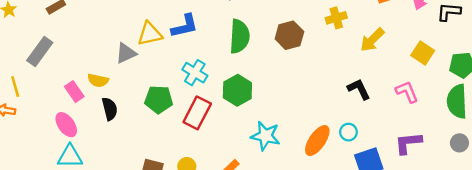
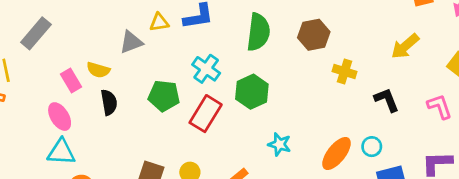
yellow cross: (336, 18) -> (344, 71), moved, turned 30
yellow triangle: (150, 34) -> (159, 22), size x0.7
cyan star: (265, 136) -> (279, 144), size x0.7

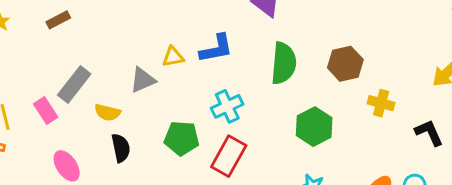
gray rectangle: (36, 33) -> (74, 84), moved
cyan cross: (206, 69) -> (227, 106), turned 32
pink rectangle: (71, 80) -> (46, 110), moved
green hexagon: (252, 92) -> (314, 127), moved

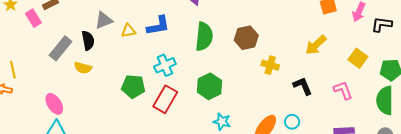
gray triangle: (143, 80) -> (104, 20), moved
pink rectangle: (46, 110) -> (33, 18), moved
green hexagon: (314, 127) -> (209, 86), moved
black semicircle: (121, 148) -> (88, 40), moved

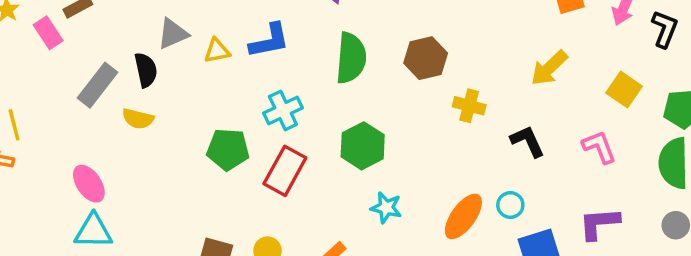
black L-shape: (382, 24) -> (665, 29), turned 105

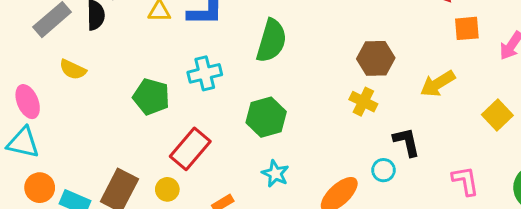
brown hexagon: (426, 58) -> (376, 58), moved
yellow semicircle: (138, 119) -> (73, 70), moved
pink L-shape: (599, 147) -> (465, 181), moved
red rectangle: (285, 171) -> (190, 149), moved
cyan circle: (510, 205) -> (383, 170), moved

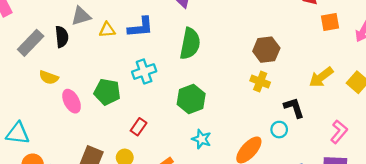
yellow arrow: (438, 84) -> (321, 77), moved
pink ellipse: (28, 102) -> (72, 101), moved
red rectangle: (190, 149) -> (139, 127), size x0.6
pink L-shape: (465, 181) -> (339, 132), turned 55

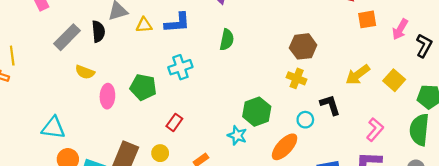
green semicircle: (190, 44) -> (227, 40), size x0.7
green hexagon: (191, 99) -> (257, 112), moved
pink ellipse: (72, 101) -> (107, 96), turned 30
cyan circle: (279, 130) -> (305, 120), moved

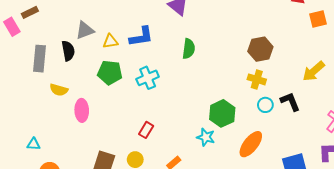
gray rectangle: (67, 37) -> (39, 59), turned -35
green pentagon: (143, 87) -> (110, 73), moved
cyan circle: (305, 120) -> (265, 105), moved
cyan triangle: (53, 128) -> (34, 144), size x0.6

